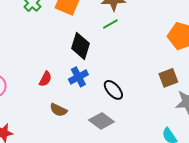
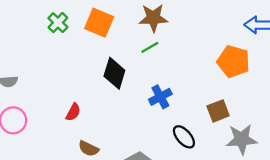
blue cross: (78, 77) -> (160, 97), moved
black ellipse: (113, 90) -> (184, 137), moved

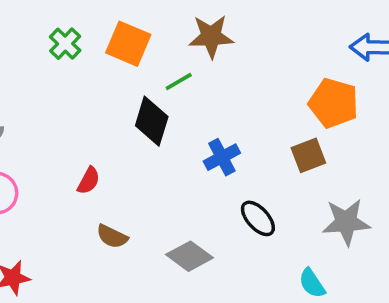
green line: (150, 47) -> (179, 81), moved
brown square: (218, 111) -> (308, 155), moved

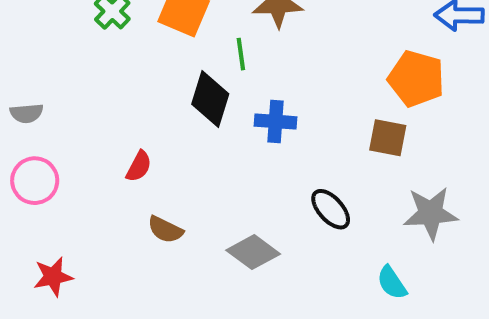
green line: (179, 81) -> (241, 54), turned -68
brown square: (308, 155) -> (388, 138), turned 32
blue cross: (222, 157) -> (276, 121), moved, turned 32

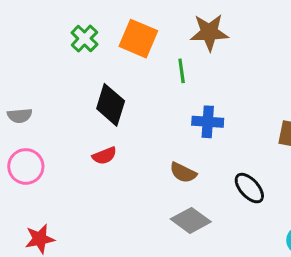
black diamond: (210, 99) -> (111, 105), moved
red semicircle: (139, 166) -> (104, 156), turned 40
brown semicircle: (165, 230) -> (183, 173), moved

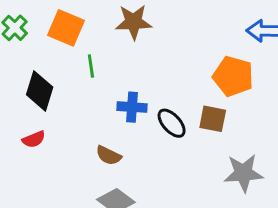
green line: (182, 71) -> (91, 66), moved
black ellipse: (249, 188) -> (172, 123), moved

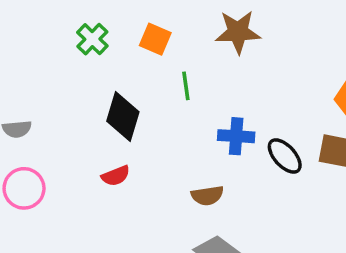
orange square: (66, 28) -> (155, 39), size x0.7
brown semicircle: (109, 155) -> (207, 196), turned -35

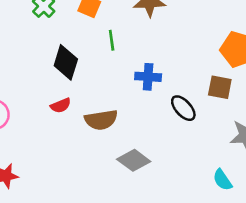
black ellipse: (285, 156) -> (183, 108), moved
brown semicircle: (207, 196) -> (101, 120), moved, size x1.4

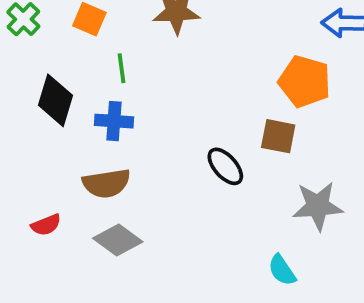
blue cross: (148, 77) -> (114, 121), moved
red semicircle: (61, 105) -> (46, 225), moved
gray diamond: (134, 160) -> (118, 240), moved

